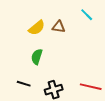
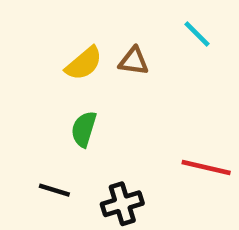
red line: (91, 87) -> (206, 168), moved

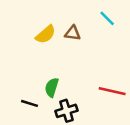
green semicircle: (84, 129) -> (52, 87), moved

